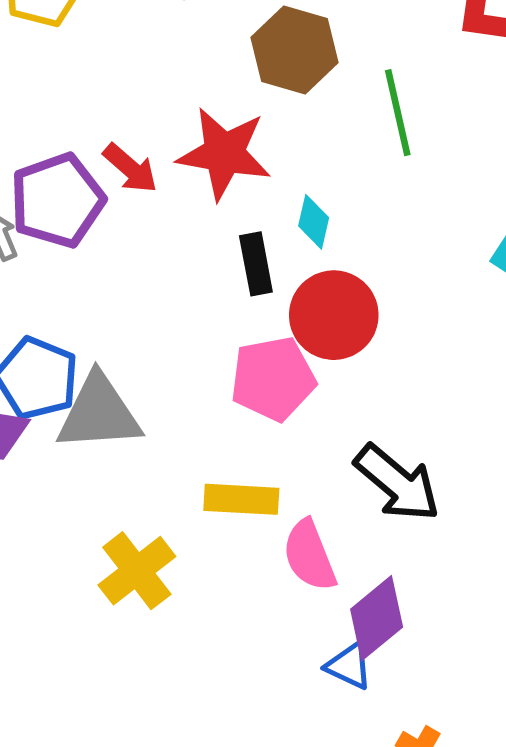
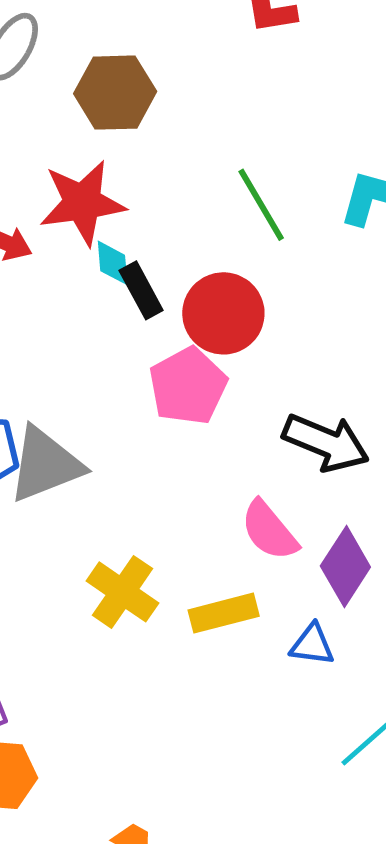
green line: (398, 113) -> (261, 205), moved
cyan diamond: (314, 222) -> (113, 263), moved
yellow rectangle: (241, 499) -> (224, 613), moved
blue triangle: (349, 666) -> (312, 645), moved

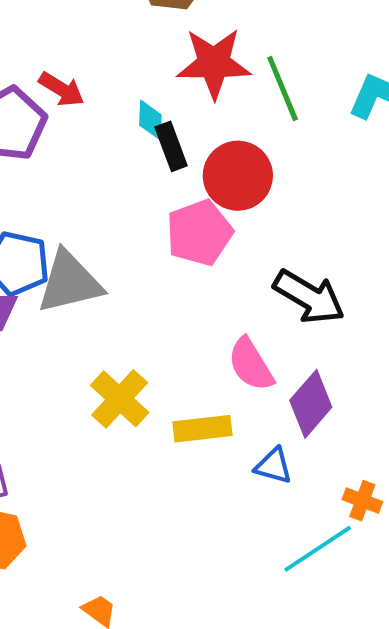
red star: (82, 203) -> (214, 63), moved

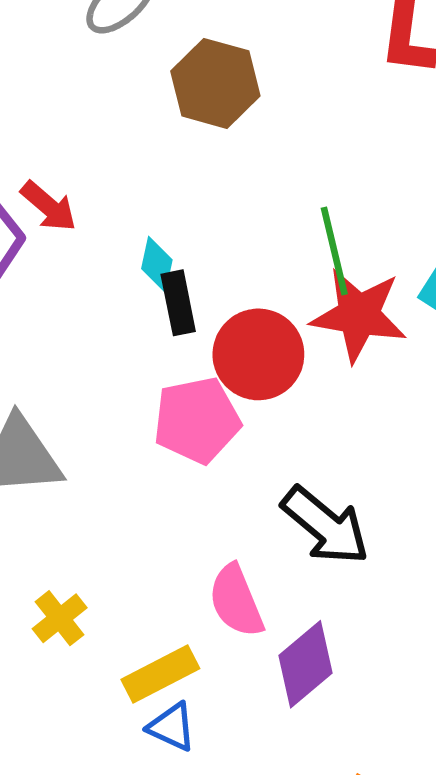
red star: (214, 63) -> (359, 315), moved
yellow cross: (120, 399) -> (60, 618), size x0.7
yellow rectangle: (202, 429) -> (160, 674), turned -30
blue triangle: (273, 466) -> (172, 727), moved

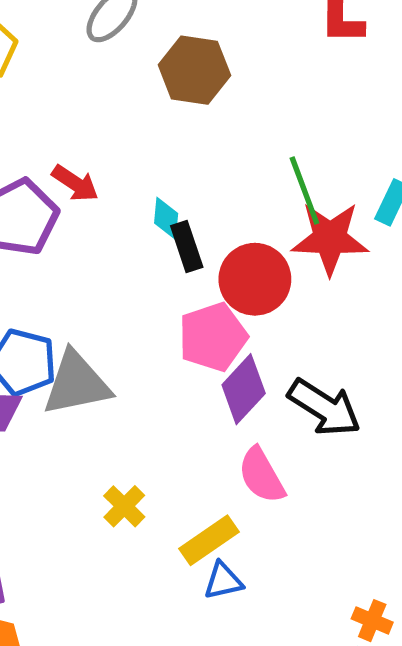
purple diamond: (305, 664) -> (244, 389), moved
blue triangle: (172, 727) -> (223, 581), turned -30

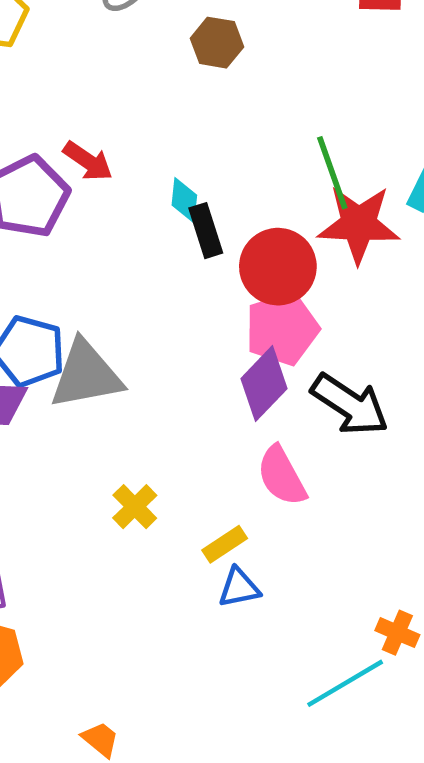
brown hexagon: (194, 70) -> (217, 43), size x0.7
pink pentagon: (213, 337) -> (282, 329), moved
yellow rectangle: (209, 540) -> (225, 544), size x0.7

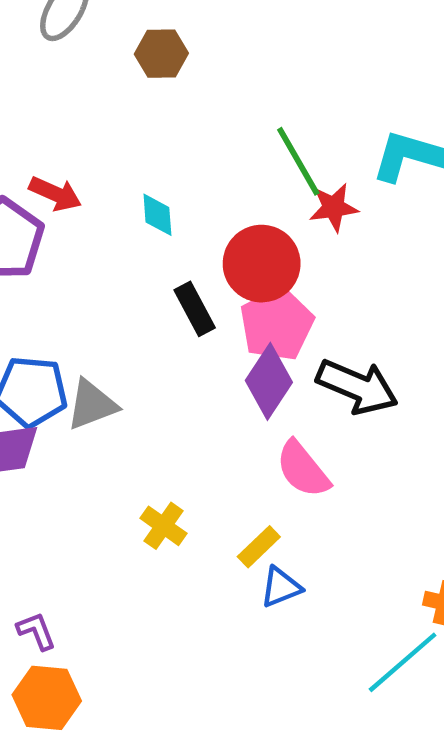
red star: (359, 224) -> (334, 207), size x0.6
black rectangle: (206, 231) -> (195, 309), moved
gray triangle: (86, 375) -> (92, 405), size x0.7

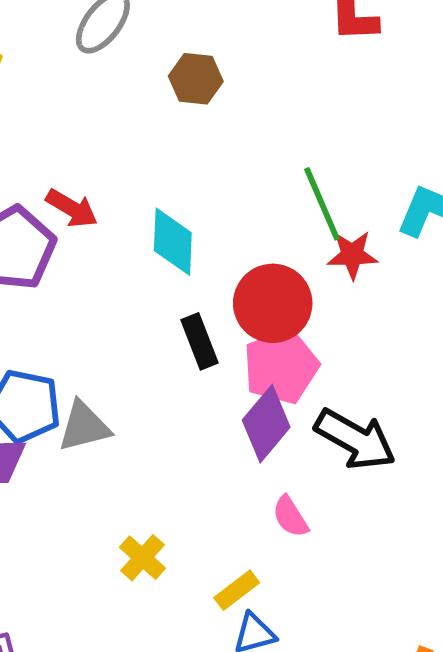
cyan diamond: (157, 215) -> (173, 242), size x1.5
pink semicircle: (303, 469) -> (290, 517), size x0.7

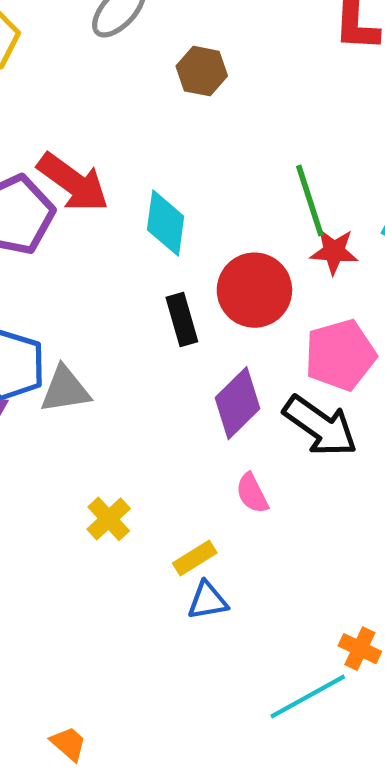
red arrow: (72, 208) -> (73, 182), size x1.5
pink pentagon: (281, 366) -> (340, 355), moved

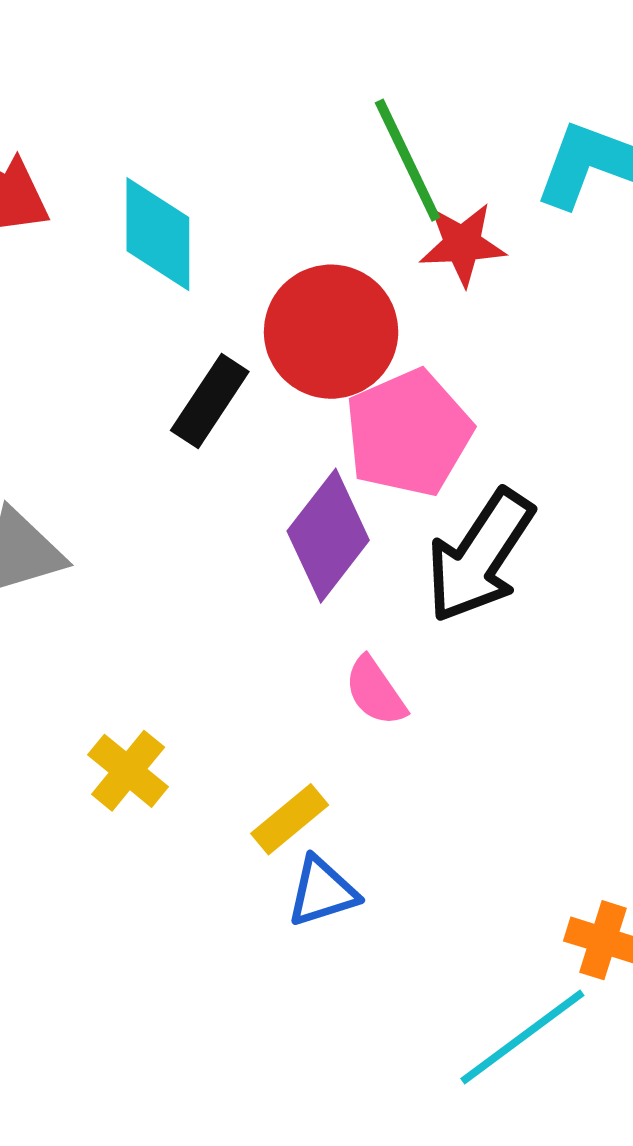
black rectangle: (182, 320) -> (210, 401), turned 57
pink pentagon: (340, 355) -> (408, 433), moved
black arrow: (320, 426) -> (480, 556), turned 96

